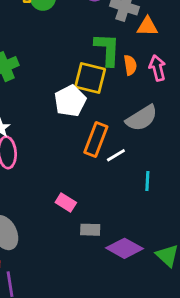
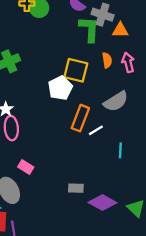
green L-shape: (107, 49) -> (89, 29), moved
pink rectangle: (66, 203) -> (26, 167), moved

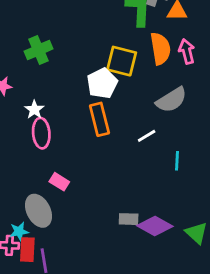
orange semicircle: (107, 60) -> (160, 49), size x1.6
orange rectangle: (80, 118) -> (99, 119), moved, turned -35
gray rectangle: (76, 188) -> (129, 219), moved

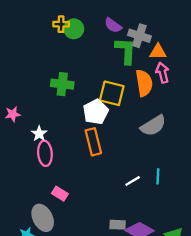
green cross: (38, 50) -> (62, 84), moved, turned 30
pink arrow: (187, 51) -> (163, 73), moved
white line: (147, 136) -> (133, 181), moved

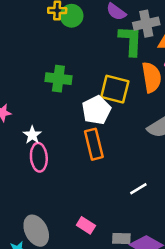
gray cross: (139, 36) -> (146, 24), turned -30
pink rectangle: (60, 194) -> (86, 225), moved

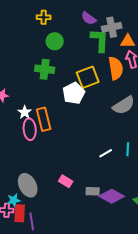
green circle: (72, 16) -> (55, 41), moved
yellow square: (115, 89) -> (88, 77), turned -35
orange rectangle: (94, 144) -> (44, 119), moved

